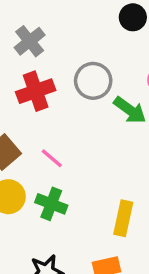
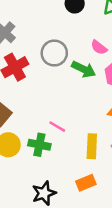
pink line: (52, 158) -> (57, 127), moved

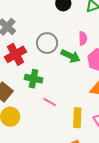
pink semicircle: (99, 47) -> (83, 38), turned -128
green cross: (39, 145) -> (34, 79), moved

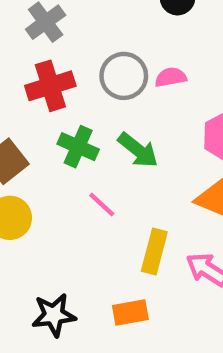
pink semicircle: (83, 38) -> (171, 77), moved, turned -112
green arrow: (71, 56) -> (138, 150), moved

